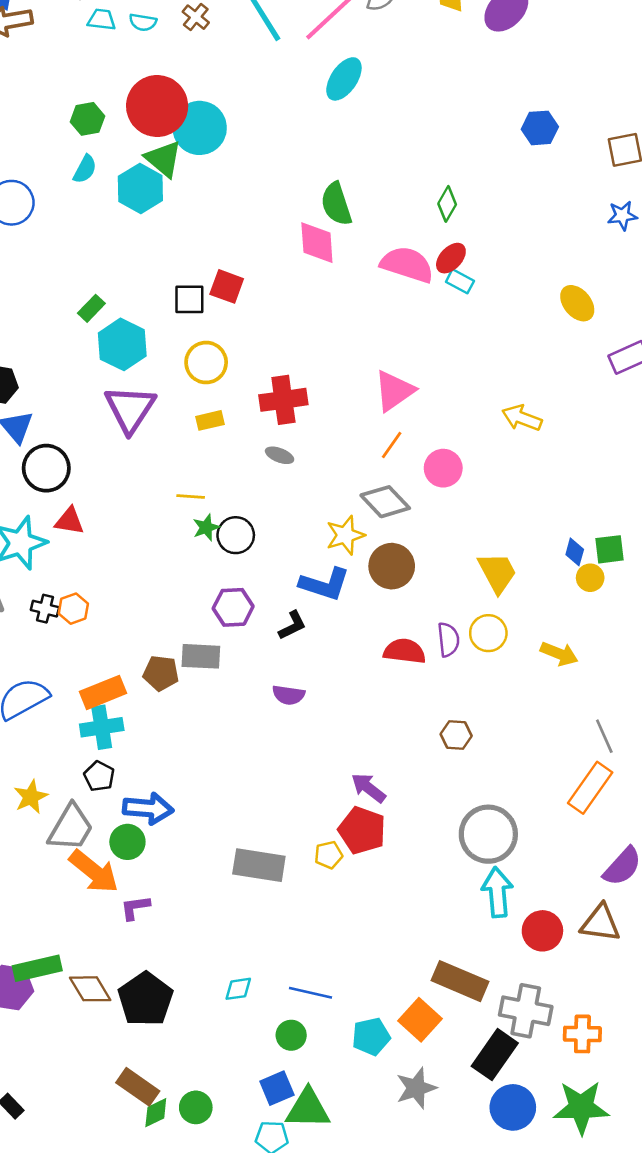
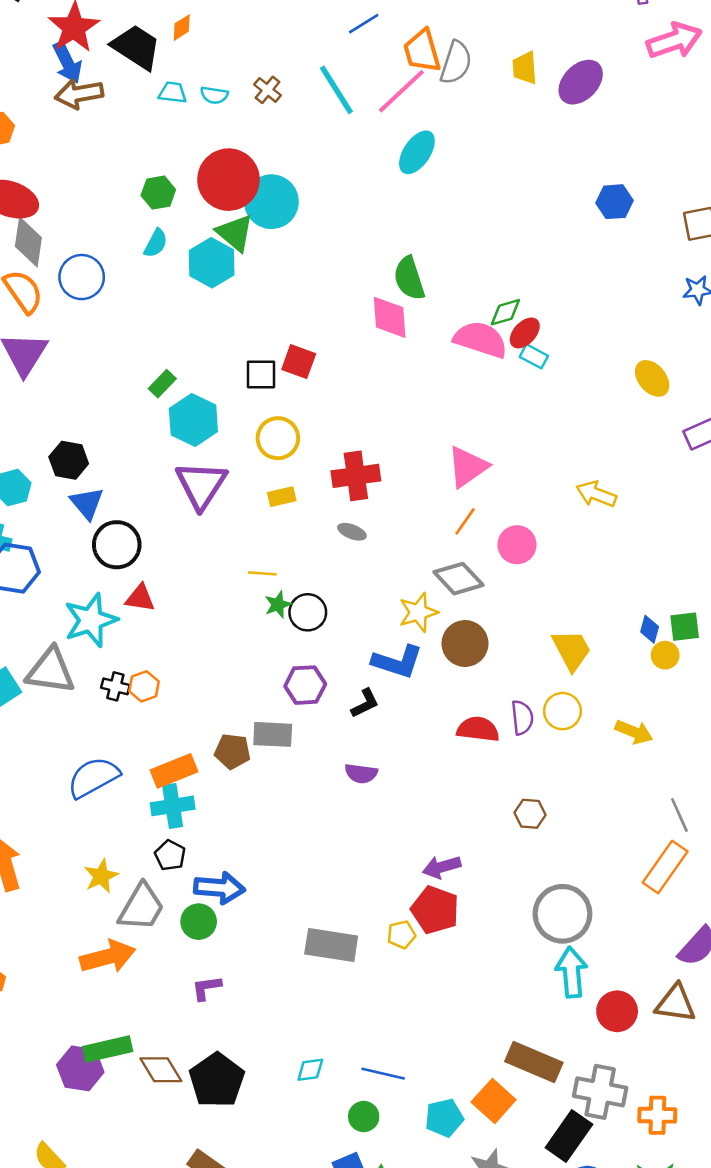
green diamond: (447, 204) -> (505, 312), moved, turned 44
purple arrow: (368, 788) -> (442, 867), turned -54
orange arrow: (94, 872) -> (108, 957), moved, turned -54

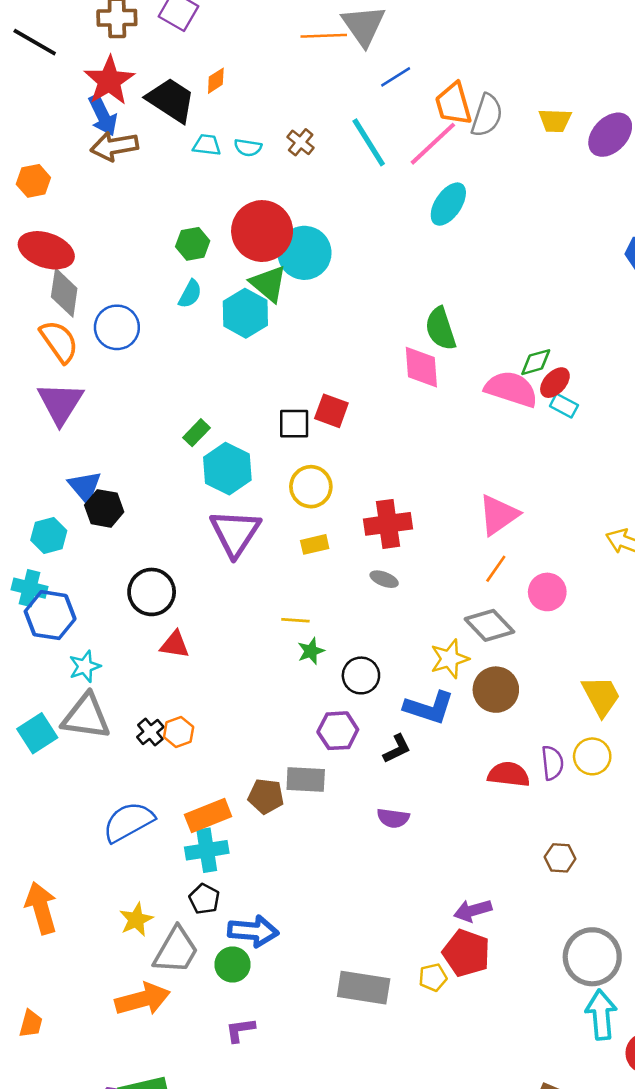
yellow trapezoid: (525, 68) -> (555, 121), turned -84
blue triangle: (87, 503) -> (85, 487), moved
black circle: (308, 612) -> (361, 675), moved
cyan star: (91, 620) -> (85, 666), moved, size x0.6
black cross: (115, 686) -> (150, 732), turned 36

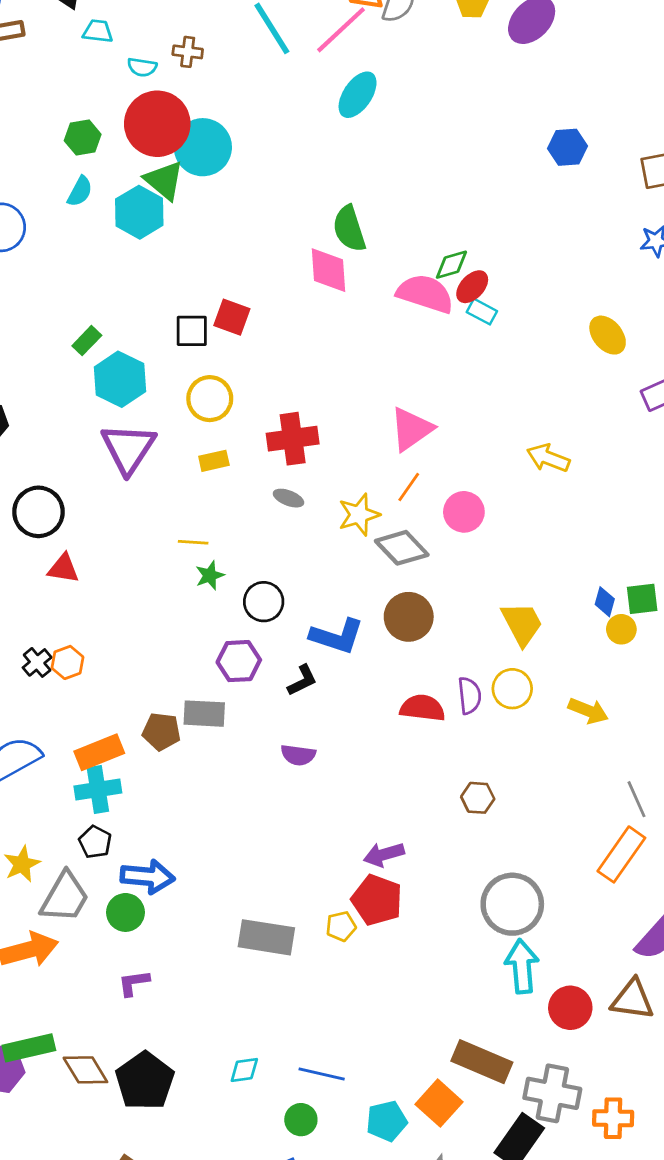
brown cross: (301, 142) -> (188, 52), moved, turned -32
cyan semicircle: (248, 148) -> (142, 67), moved
yellow star: (450, 659) -> (359, 515), moved

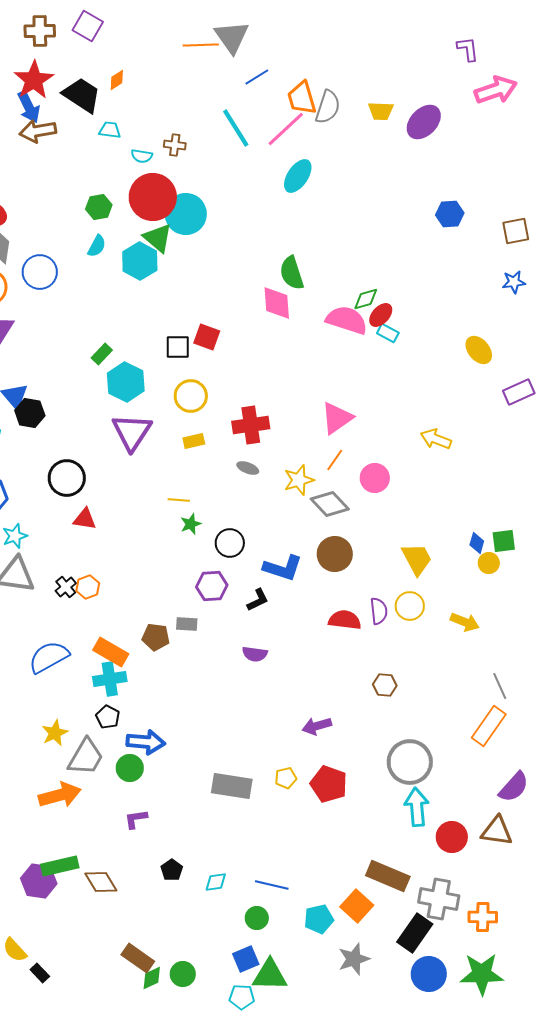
gray rectangle: (204, 714) -> (187, 624), size x0.7
orange rectangle: (99, 752) -> (111, 652), turned 52
red pentagon: (377, 900) -> (329, 784), moved
black pentagon: (145, 1081) -> (172, 870), moved, size x0.5

